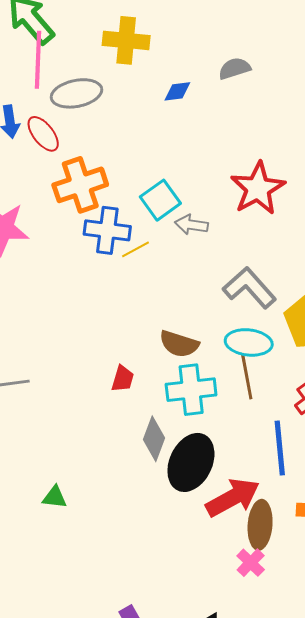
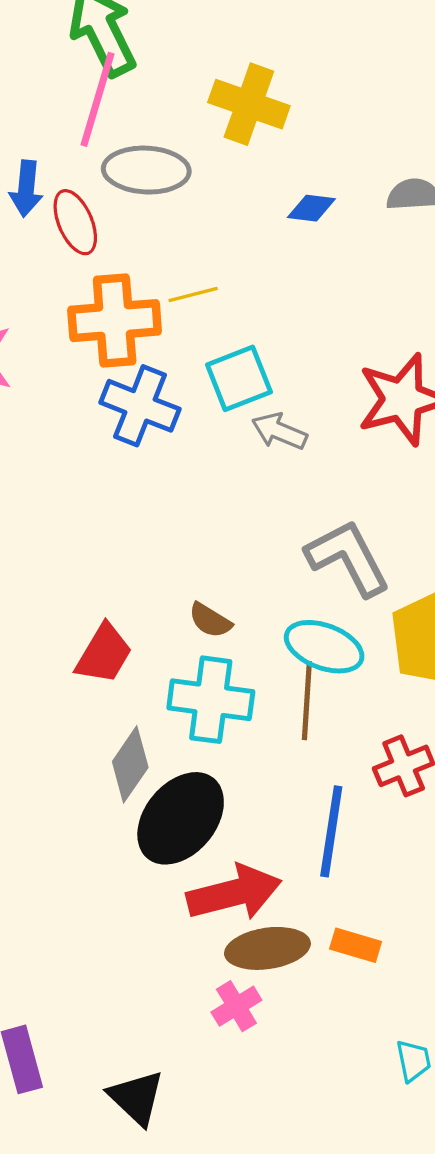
yellow line: (135, 249) -> (193, 294), moved
brown semicircle: (179, 344) -> (210, 620), size x0.7
red trapezoid: (123, 379) -> (104, 654), size x1.4
brown ellipse: (260, 525) -> (267, 948), turned 63

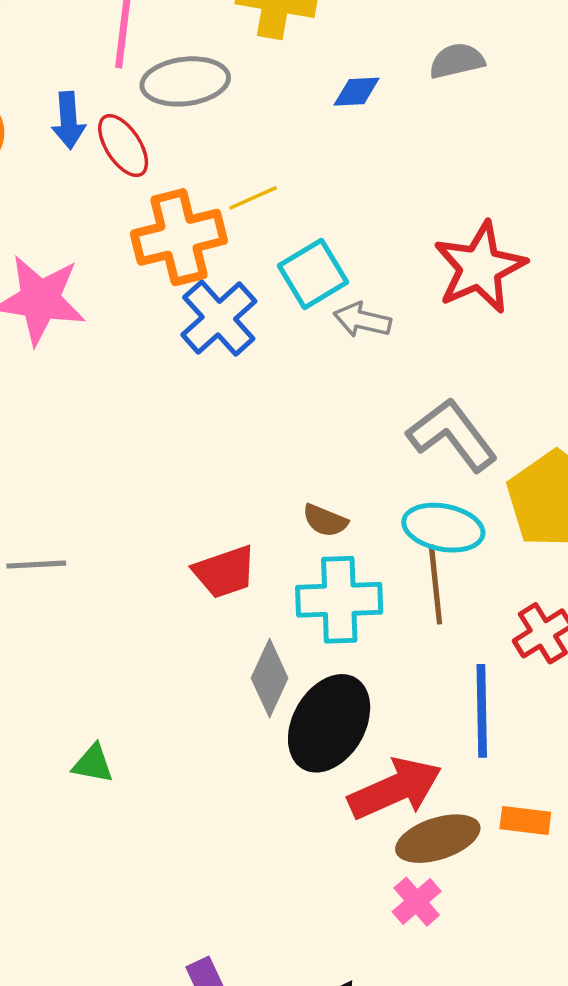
blue cross: (140, 406) -> (219, 318), turned 36
red trapezoid: (104, 654) -> (225, 572), turned 50

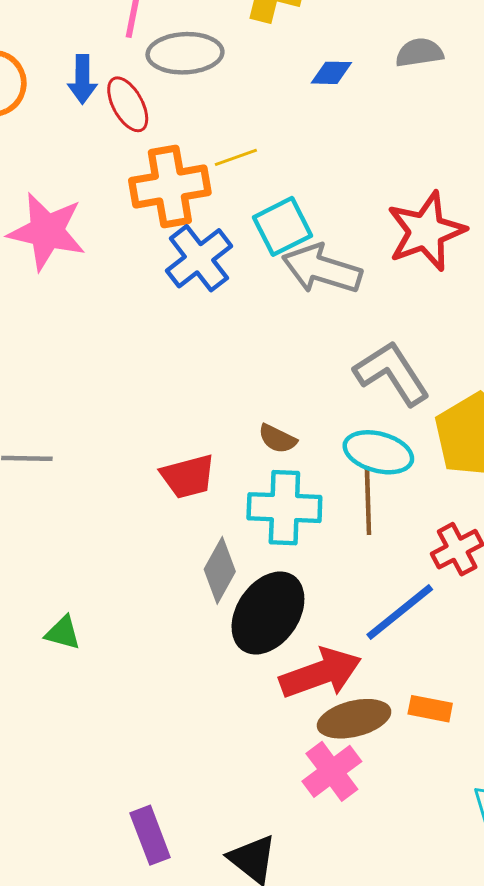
gray arrow: (362, 320) -> (322, 269), size x1.6
blue line: (482, 711) -> (400, 612), turned 48
pink cross: (417, 902) -> (332, 771), size x1.4

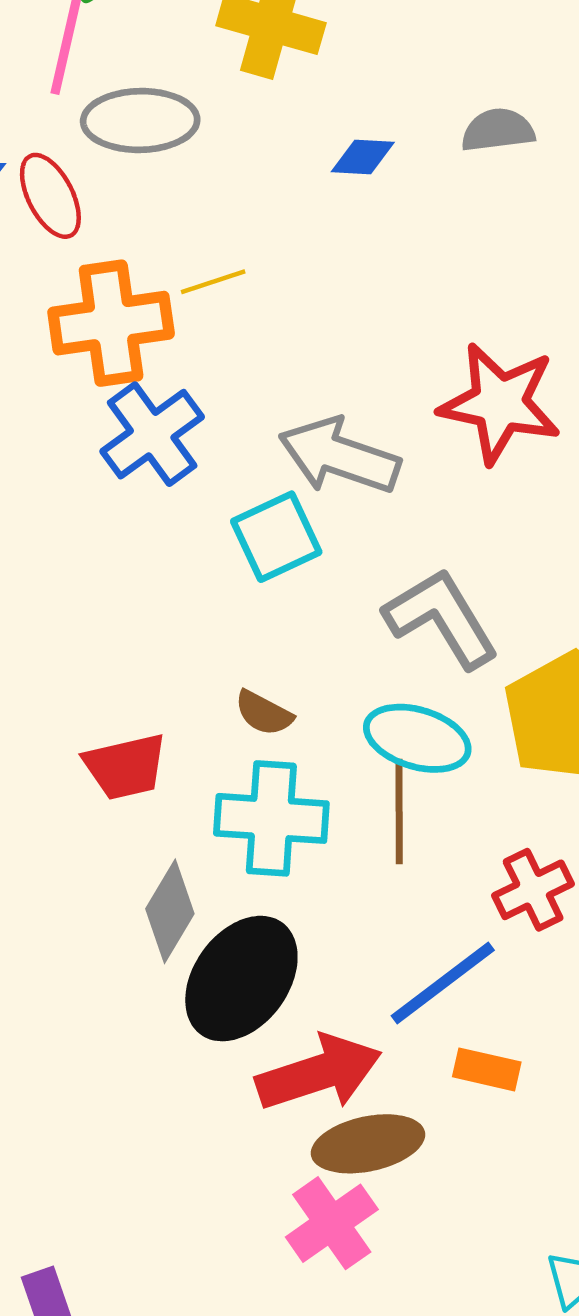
cyan square: (283, 226) -> (276, 537), moved
red star: (426, 231) -> (500, 403), turned 30
orange rectangle: (430, 709) -> (487, 1069), moved

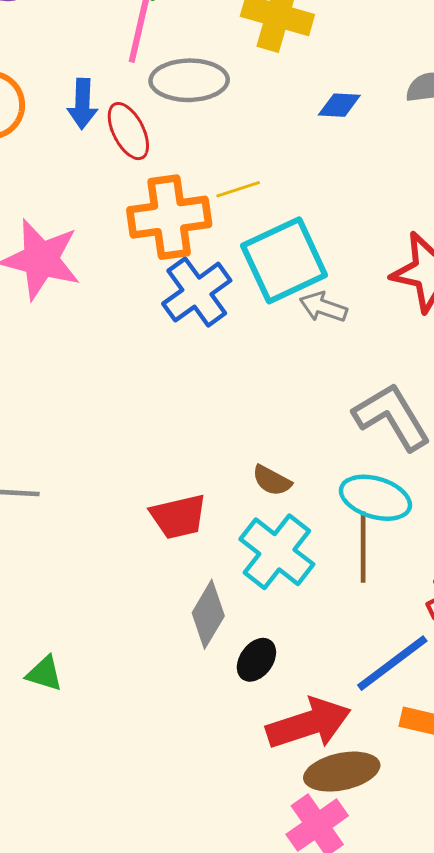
gray arrow: (339, 456) -> (323, 307), size x0.6
cyan square: (276, 537) -> (284, 260), moved, size x1.4
cyan cross: (271, 818) -> (277, 552), turned 34
black ellipse: (241, 979) -> (256, 660), size x0.5

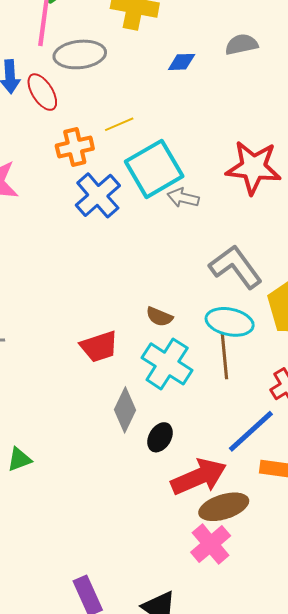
orange cross: (169, 217) -> (75, 147), size x0.7
green triangle: (44, 674) -> (19, 459), turned -32

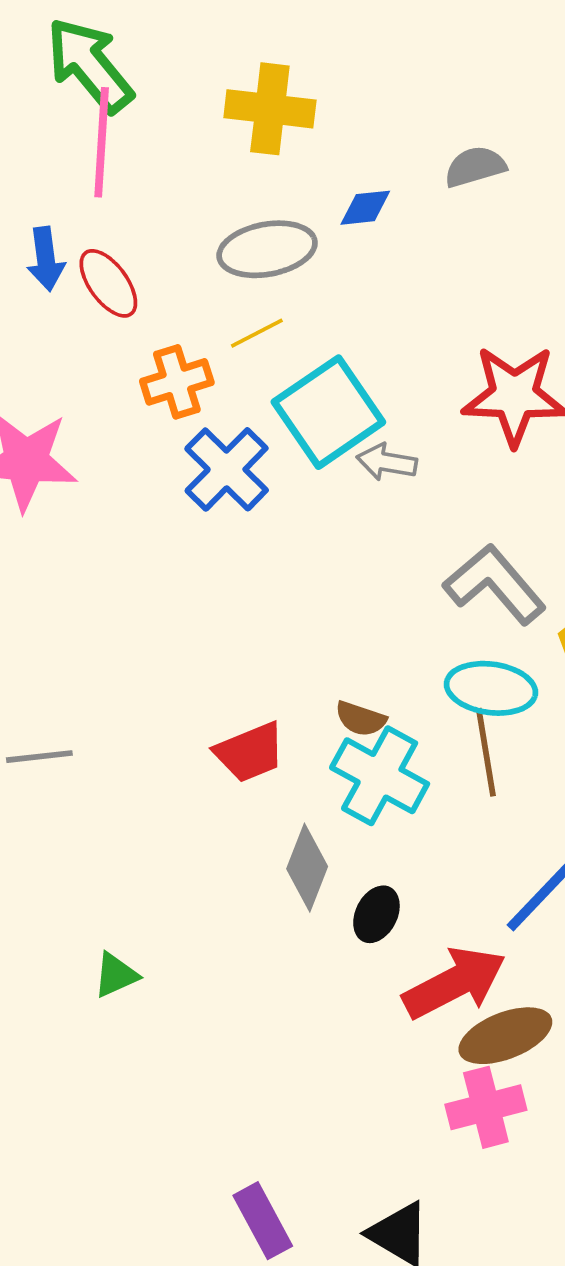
gray ellipse: (80, 54) -> (267, 249), moved
brown semicircle: (159, 317) -> (361, 719), moved
pink cross: (211, 544) -> (486, 1107), turned 30

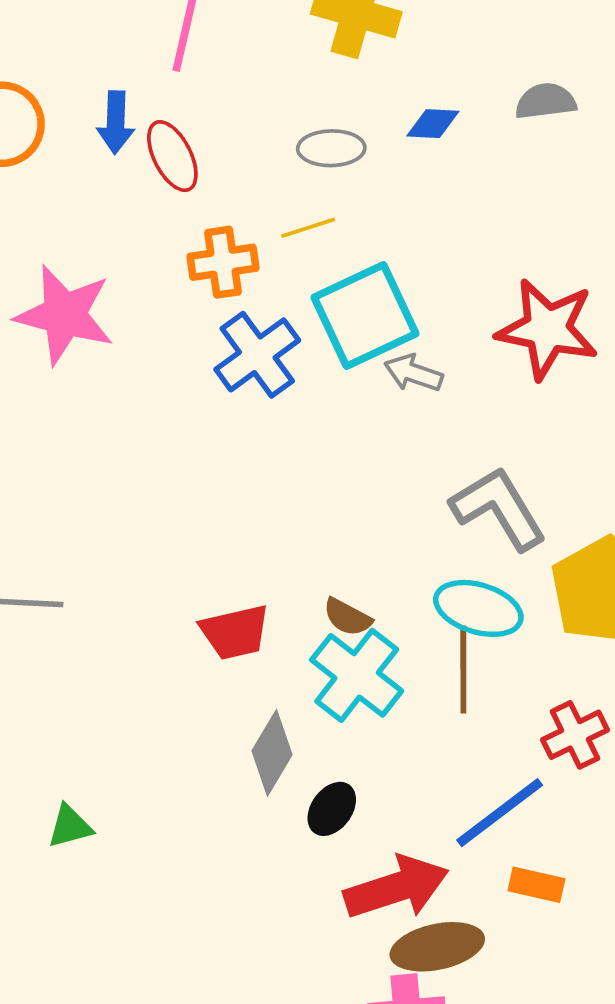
gray ellipse: (267, 249) -> (331, 148), size x0.7

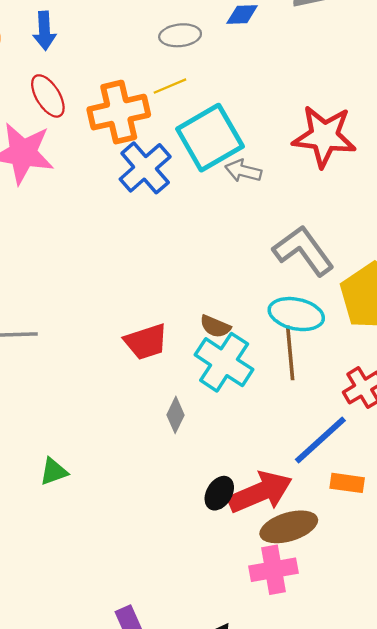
red ellipse: (172, 156) -> (48, 96), moved
orange cross: (223, 262) -> (119, 112), size x1.4
gray diamond: (272, 753) -> (175, 415), size x0.7
black ellipse: (332, 809) -> (219, 493), moved

